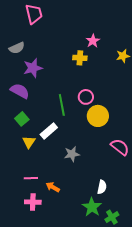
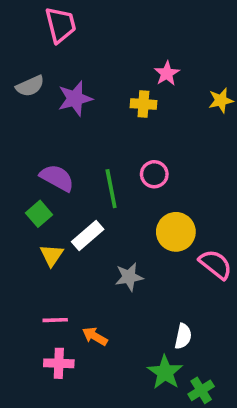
purple star: (33, 68) -> (75, 99), moved
purple semicircle: (20, 91) -> (57, 178), moved
yellow circle: (98, 116) -> (176, 232), moved

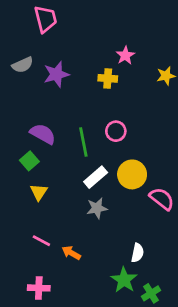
white rectangle: (88, 235) -> (96, 177), moved
pink line: (55, 320) -> (41, 241), turned 30
pink cross: (59, 363) -> (39, 288), moved

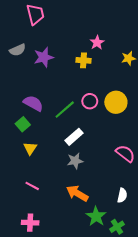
green line: (83, 142) -> (65, 110), turned 60
yellow circle: (132, 174) -> (116, 102), moved
orange arrow: (71, 253) -> (77, 193), moved, size x1.5
white semicircle: (137, 253) -> (122, 195), moved

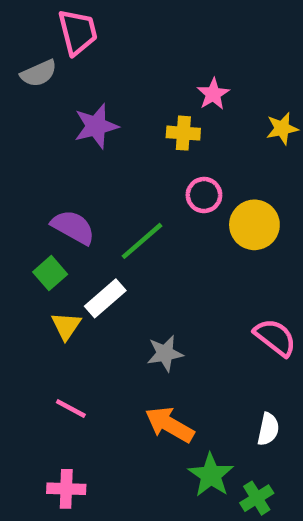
gray semicircle: (18, 50) -> (39, 73), moved
pink circle: (90, 101) -> (204, 195), moved
white rectangle: (74, 137) -> (105, 298), moved

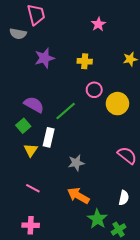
gray semicircle: (39, 73) -> (18, 34), turned 35
pink star: (213, 94) -> (98, 24), moved
white rectangle: (105, 298) -> (49, 137), turned -36

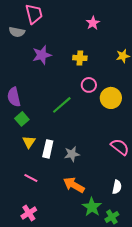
purple semicircle: (34, 105) -> (14, 97), moved, turned -132
white rectangle: (49, 137) -> (48, 149), moved
pink cross: (31, 225) -> (29, 213), turned -35

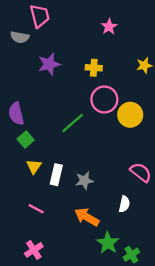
pink circle: (89, 85) -> (104, 99), size x1.5
white semicircle: (117, 187) -> (124, 204), moved

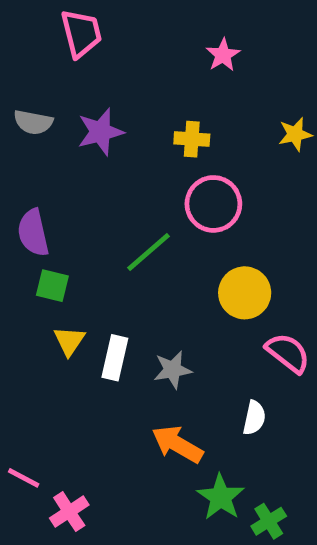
gray semicircle: (20, 37) -> (33, 122), moved
yellow circle: (130, 115) -> (245, 293), moved
green square: (26, 139) -> (52, 286), turned -35
pink line: (36, 209) -> (24, 478), moved

